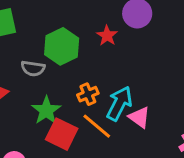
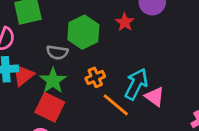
orange cross: (88, 94) -> (95, 77), moved
green star: (46, 110) -> (53, 81), moved
red square: (62, 134) -> (50, 107), moved

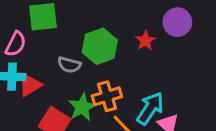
orange cross: (95, 77) -> (107, 96), size x1.4
green star: (53, 81) -> (82, 107), moved

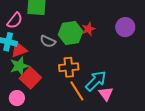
red star: (145, 41) -> (88, 29), moved
green star: (82, 107) -> (19, 66), moved

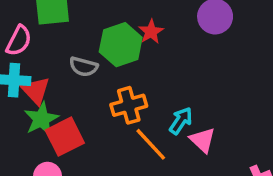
red triangle: (19, 50) -> (36, 91), turned -42
red square: (30, 78) -> (65, 137), turned 30
cyan arrow: (96, 81) -> (181, 121), size x0.7

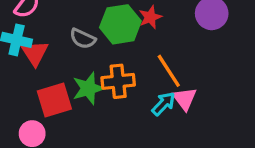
green star: (41, 119) -> (88, 88), moved
pink triangle: (202, 140) -> (185, 99), moved
orange line: (151, 144) -> (169, 71), moved

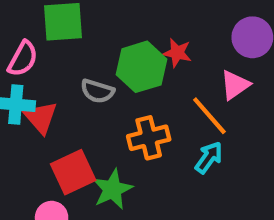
red star: (150, 17) -> (177, 53), turned -30
green star: (88, 88) -> (112, 189), moved
pink triangle: (185, 99) -> (235, 85), moved, turned 40

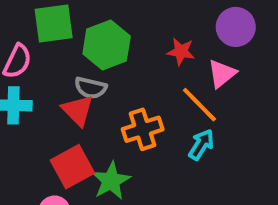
red star: (177, 53) -> (181, 52), moved
green hexagon: (141, 67) -> (107, 45), moved
red triangle: (41, 117) -> (78, 110), moved

